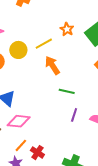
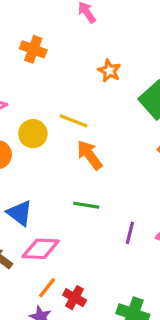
orange star: (67, 29) -> (109, 71), moved
yellow line: (44, 44) -> (74, 121), turned 54
green line: (67, 91) -> (86, 205), moved

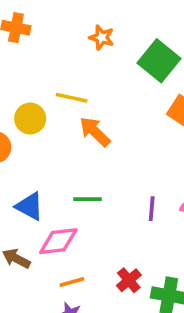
green line: (86, 205) -> (88, 199), moved
orange line: (47, 288) -> (72, 282), turned 45
red cross: (75, 298) -> (129, 280), moved, turned 30

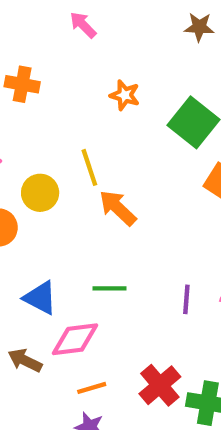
yellow line: (72, 98) -> (89, 167), turned 60
red cross: (129, 280) -> (160, 385), size x1.4

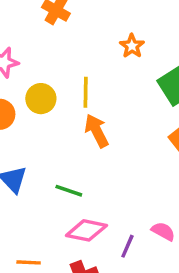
purple line: (186, 299) -> (127, 246), moved
pink diamond: (75, 339) -> (86, 230), moved

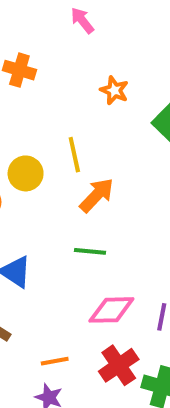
orange arrow: (97, 131) -> (97, 195), turned 84
green line: (69, 191) -> (90, 251), moved

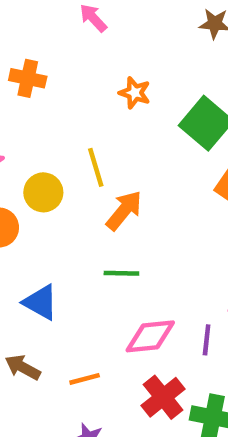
orange line: (55, 361) -> (85, 379), moved

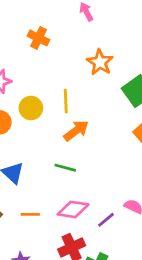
orange star: (135, 93) -> (100, 62), size x1.4
purple line: (207, 340) -> (106, 220), turned 30
orange line: (85, 379) -> (30, 214), moved

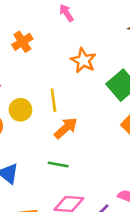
orange cross: (38, 38) -> (22, 42), turned 36

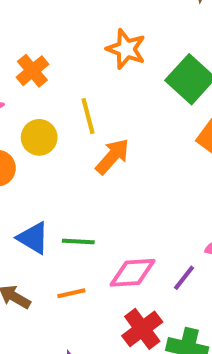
orange cross: (22, 42) -> (32, 71), moved
green line: (58, 164) -> (78, 242), moved

